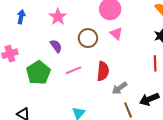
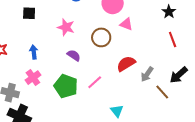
blue arrow: (21, 17) -> (34, 52), moved
pink line: (73, 70) -> (95, 82), moved
red semicircle: (103, 71) -> (126, 64), turned -108

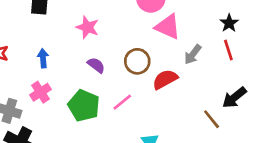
black star: (169, 12) -> (229, 23), moved
pink triangle: (126, 24) -> (168, 27), size x1.5
brown circle: (101, 37) -> (137, 61), moved
gray arrow: (147, 74) -> (193, 54), moved

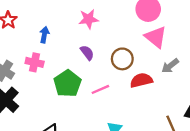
pink star: (87, 27) -> (89, 19), turned 30
pink cross: (40, 92) -> (35, 62), turned 30

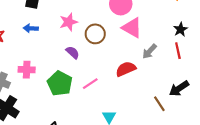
blue arrow: (44, 35) -> (31, 28), moved, turned -88
brown circle: (122, 59) -> (95, 34), moved

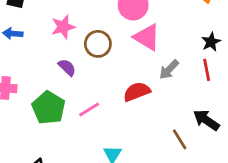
black arrow: (179, 88) -> (206, 120), turned 66

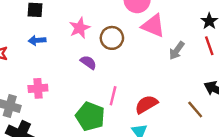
red semicircle: (137, 92) -> (146, 104), moved
green pentagon: (49, 108) -> (90, 116), moved
pink line: (89, 109) -> (113, 96), turned -36

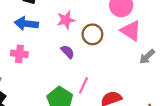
blue arrow: (37, 40) -> (26, 24), size x1.5
pink cross: (38, 88) -> (19, 54), moved

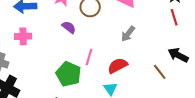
gray arrow: (147, 57) -> (128, 34), moved

